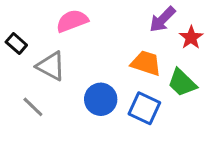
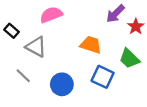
orange trapezoid: (146, 63) -> (91, 45), moved
blue circle: (101, 99) -> (62, 84), moved

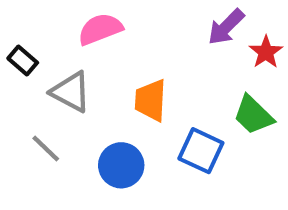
orange trapezoid: (91, 45) -> (151, 100), moved, turned -105

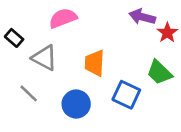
purple arrow: (226, 27) -> (142, 17), turned 60

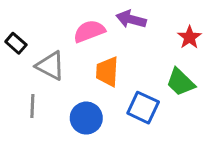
purple arrow: (142, 17) -> (131, 19), moved
pink semicircle: (63, 18) -> (89, 31), moved
gray line: (29, 93) -> (32, 106), turned 48

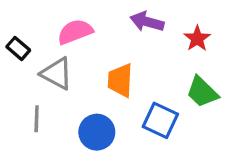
pink semicircle: (89, 31) -> (75, 32), moved
red star: (189, 37) -> (197, 38), moved

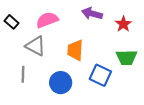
black rectangle: (18, 48) -> (11, 22), moved
green trapezoid: (202, 92) -> (127, 57), turned -45

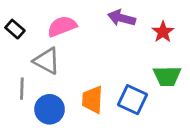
orange trapezoid: (75, 50) -> (92, 100), moved
gray line: (23, 74) -> (22, 89), moved
blue circle: (61, 83) -> (50, 109), moved

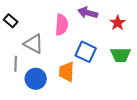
pink semicircle: (62, 26) -> (62, 25), moved, turned 115
blue square: (133, 100) -> (86, 52), moved

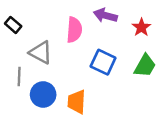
green trapezoid: (121, 55) -> (145, 66), turned -60
orange trapezoid: (67, 72) -> (77, 102), moved

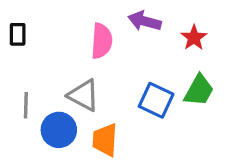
black rectangle: (13, 25) -> (18, 34), turned 49
gray triangle: (41, 53) -> (84, 95), moved
blue square: (103, 62) -> (156, 100), moved

